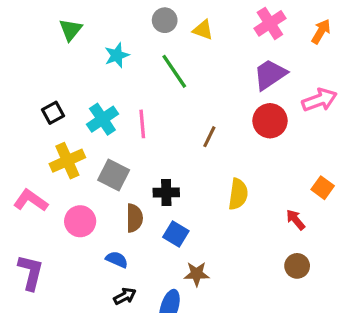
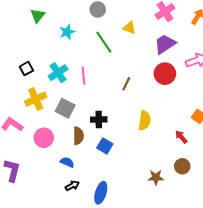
yellow triangle: (203, 30) -> (129, 28), moved
brown star: (197, 274) -> (156, 177), moved

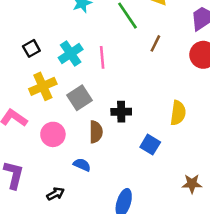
brown line: (126, 84) -> (155, 43), moved
gray square: (65, 108) -> (79, 98), turned 30
blue square: (105, 146) -> (150, 145), moved
black arrow: (72, 186) -> (55, 194), moved

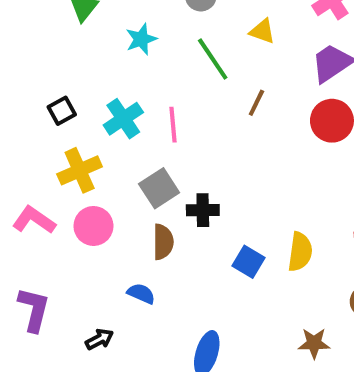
gray square: (79, 98) -> (159, 188), moved
yellow semicircle: (178, 113) -> (300, 252), moved
pink circle: (53, 134) -> (93, 226), moved
brown star: (192, 184) -> (314, 343), moved

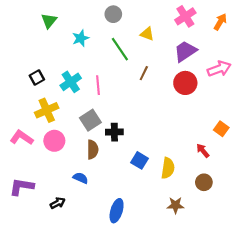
yellow semicircle: (300, 252) -> (168, 168), moved
purple L-shape: (34, 309) -> (22, 187), turned -95

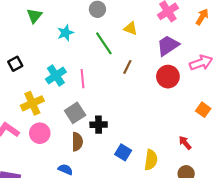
black square: (37, 78) -> (15, 64), moved
orange square: (221, 129) -> (203, 110), moved

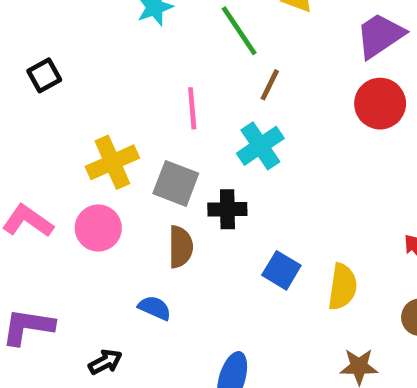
brown line: (127, 67) -> (270, 85), moved
cyan cross: (56, 76) -> (260, 146), moved
yellow cross: (32, 103) -> (112, 162), moved
gray square: (75, 113) -> (176, 183), turned -36

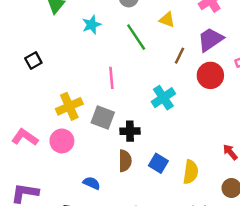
brown line: (270, 85) -> (179, 56), moved
cyan cross: (260, 146) -> (163, 98), moved
brown semicircle: (180, 247) -> (125, 161), moved

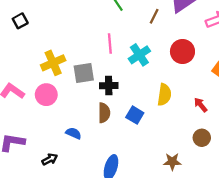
red circle: (210, 75) -> (182, 51), moved
pink line: (111, 78) -> (110, 44), moved
gray square: (103, 117) -> (84, 73), turned -30
yellow semicircle: (191, 172) -> (164, 95), moved

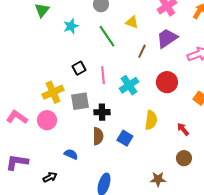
black square: (20, 21) -> (79, 68), moved

